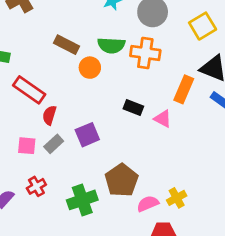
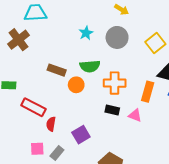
orange cross: (145, 53) -> (115, 83), moved
gray rectangle: (54, 144) -> (57, 153), moved

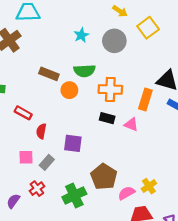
yellow square: (155, 43) -> (148, 28), moved
red rectangle: (33, 107) -> (23, 113), size x0.7
purple square: (81, 135) -> (73, 143), turned 36

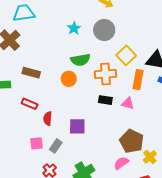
yellow square: (148, 28) -> (126, 55), moved
brown rectangle: (49, 74) -> (31, 73), moved
brown pentagon: (104, 177) -> (132, 141), moved
pink semicircle: (126, 193) -> (121, 163), moved

